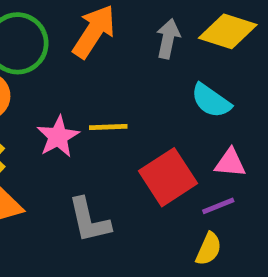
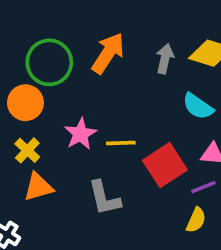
yellow line: (108, 127) -> (121, 143), moved

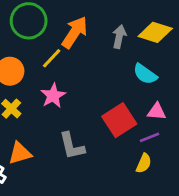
green circle: (49, 62) -> (29, 21), moved
yellow line: (121, 143) -> (52, 58), moved, turned -45
orange triangle: (38, 187) -> (20, 153), moved

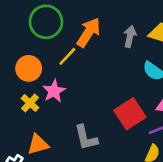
pink star: (53, 96) -> (54, 91), moved

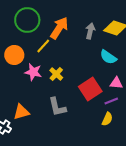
pink star: (54, 91) -> (33, 72), turned -30
yellow cross: (30, 103) -> (56, 74), moved

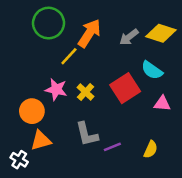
gray arrow: (90, 31) -> (129, 37), turned -140
orange circle: (14, 55) -> (32, 111), moved
red square: (90, 89) -> (125, 88), moved
purple line: (111, 101) -> (112, 147), moved

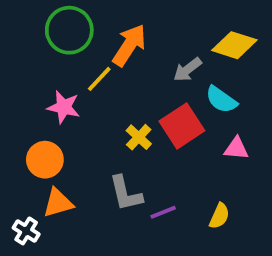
gray arrow: (129, 37) -> (188, 70), moved
pink star: (56, 89) -> (64, 107), moved
yellow cross: (86, 92) -> (139, 137), moved

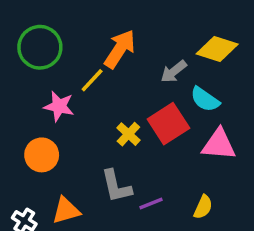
green circle: (69, 30) -> (40, 47), moved
pink triangle: (236, 148) -> (219, 144), size x1.5
orange triangle: (58, 203) -> (66, 210), moved

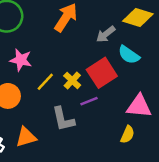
yellow line: (92, 80) -> (45, 82), moved
pink triangle: (219, 144) -> (139, 106), moved
purple line: (151, 204) -> (89, 101), moved

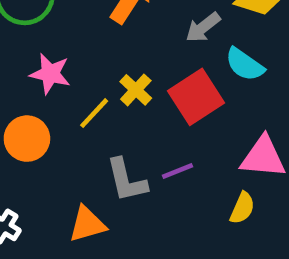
yellow cross: (72, 80) -> (136, 90), moved
purple line: (89, 101) -> (177, 171), moved
orange triangle: (26, 137) -> (87, 224), moved

